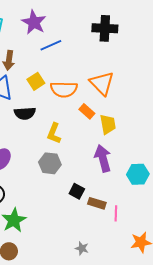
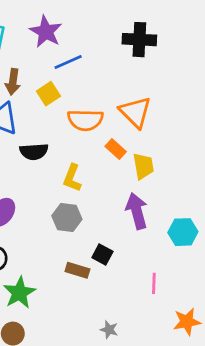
yellow square: (36, 81) -> (48, 94), moved
brown rectangle: (97, 203) -> (77, 270), moved

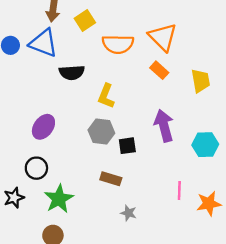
orange rectangle: (116, 149) -> (159, 70), moved
yellow trapezoid: (143, 166) -> (201, 81), moved
black square: (102, 254) -> (127, 146), moved, turned -36
orange star: (187, 322) -> (209, 204), moved
gray star: (109, 330) -> (129, 213), moved

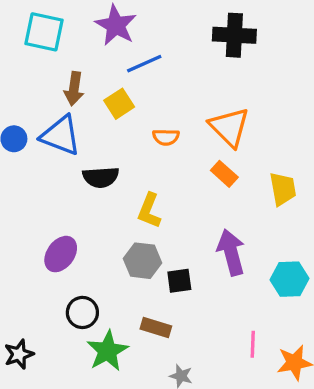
orange semicircle: (118, 44) -> (166, 137), size x0.6
black circle: (36, 168) -> (82, 312), moved
green star: (59, 199) -> (107, 351), moved

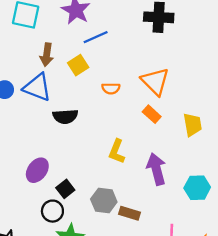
yellow L-shape: (149, 211) -> (117, 152), moved
gray hexagon: (143, 261) -> (104, 201), moved
black square: (179, 281) -> (65, 189), moved, turned -30
brown rectangle: (156, 328) -> (130, 213), moved

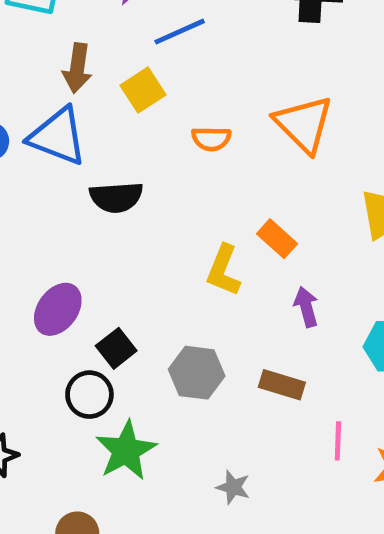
orange rectangle: (152, 114) -> (277, 239), moved
purple arrow: (156, 169) -> (306, 307), size x0.6
brown rectangle: (130, 213) -> (282, 385), moved

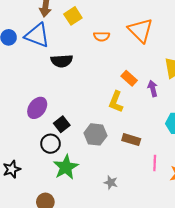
yellow L-shape: (223, 270) -> (116, 102), moved
purple arrow: (306, 307) -> (153, 88), moved

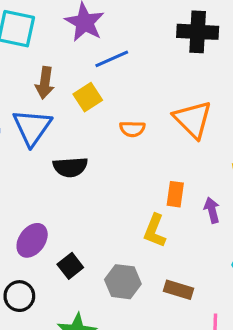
blue triangle: (37, 35) -> (32, 127), turned 44
orange rectangle: (129, 78) -> (175, 194), turned 56
black circle: (50, 144) -> (19, 296), moved

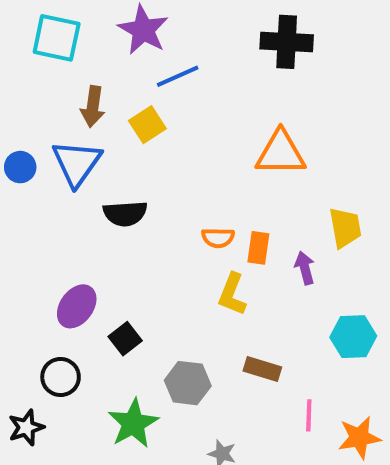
orange triangle: (193, 119) -> (281, 153), turned -45
orange semicircle: (132, 129) -> (218, 238), moved
gray hexagon: (123, 282) -> (188, 383), moved

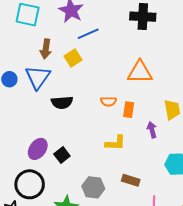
orange semicircle: (218, 238) -> (108, 101), moved
orange rectangle: (258, 248) -> (129, 110), moved
yellow L-shape: (232, 294) -> (116, 143), turned -110
black square: (125, 339) -> (62, 155), moved
black circle: (61, 377) -> (30, 184), size x1.5

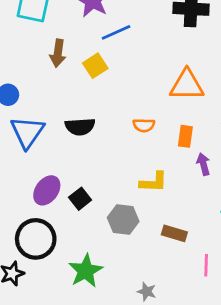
blue triangle: (38, 77) -> (27, 132), moved
orange rectangle: (129, 110) -> (185, 136), moved
gray hexagon: (93, 187) -> (123, 220), moved

